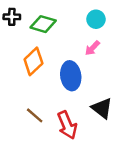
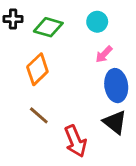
cyan circle: (96, 19) -> (97, 22), moved
blue ellipse: (71, 76) -> (116, 86), moved
brown line: (35, 115) -> (39, 115), moved

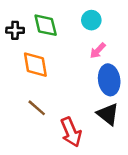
black cross: (13, 19) -> (15, 30), moved
green diamond: (48, 27) -> (46, 25), turned 60
orange diamond: (37, 69) -> (35, 65), turned -56

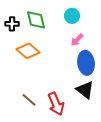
orange diamond: (35, 65) -> (28, 51), turned -40
brown line: (37, 108) -> (29, 100), moved

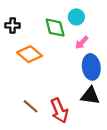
green diamond: (36, 20) -> (55, 28), moved
black triangle: (85, 90) -> (90, 96), turned -30

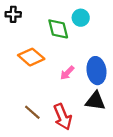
black cross: (13, 25) -> (13, 14), moved
pink arrow: (82, 43) -> (67, 73), moved

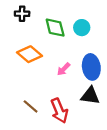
black cross: (13, 14) -> (22, 14), moved
cyan circle: (81, 18) -> (82, 28), moved

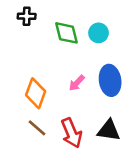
orange diamond: (30, 54) -> (36, 93), moved, turned 70
black triangle: (90, 96) -> (109, 130), moved

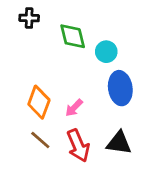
cyan circle: (99, 33) -> (106, 52), moved
pink arrow: (77, 83) -> (74, 108), moved

